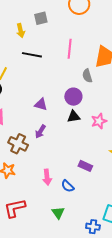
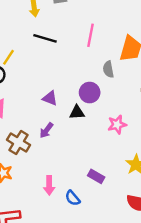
black triangle: (74, 117) -> (77, 112), moved

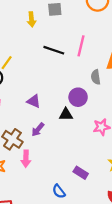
black line: (45, 38) -> (54, 50), moved
purple triangle: (50, 98) -> (34, 101), moved
pink arrow: (49, 185) -> (26, 159), moved

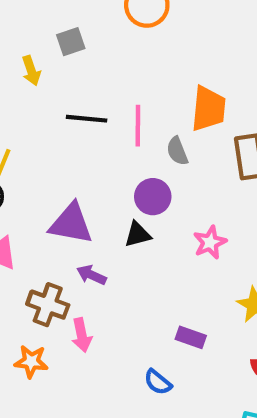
pink line: (81, 46) -> (138, 126), moved
purple triangle: (34, 101) -> (71, 224), size x1.6
purple arrow: (38, 129) -> (91, 275), turned 88

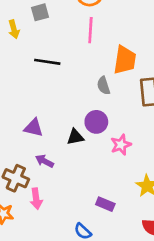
pink line: (138, 126) -> (90, 30), moved
purple circle: (153, 197) -> (96, 122), moved
purple triangle: (71, 224) -> (34, 128), size x0.7

